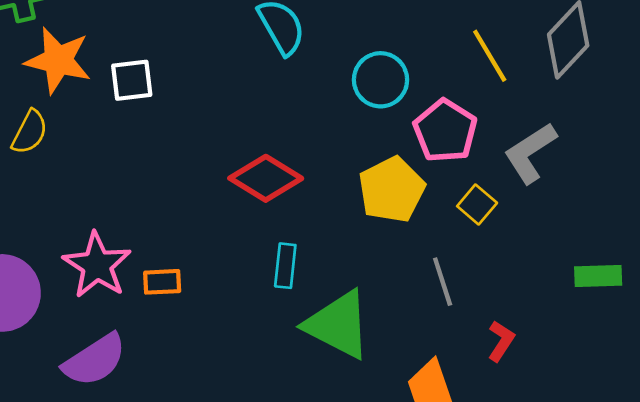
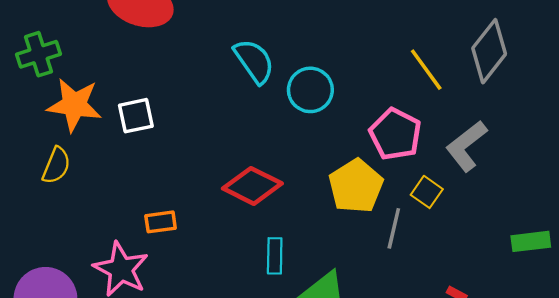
cyan circle: (381, 80) -> (310, 90), moved
orange rectangle: (162, 282) -> (161, 222), moved
gray line: (443, 282) -> (394, 228), moved, turned 36

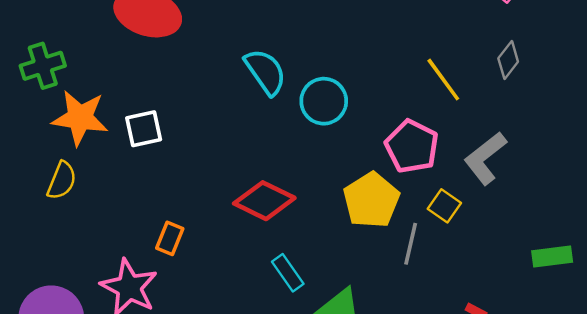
gray diamond: (489, 51) -> (508, 60), size x0.6
orange rectangle: (161, 222) -> (170, 238), turned -60
cyan rectangle: (275, 256) -> (288, 273), turned -36

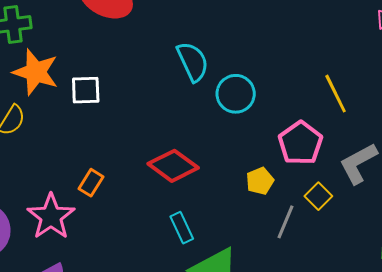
yellow pentagon: (371, 200) -> (260, 181), size x0.6

